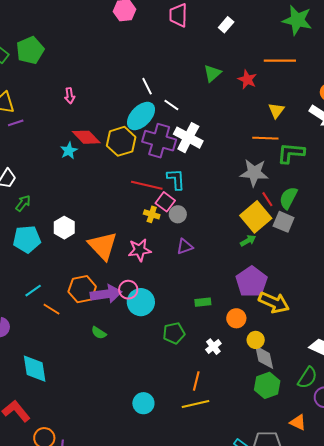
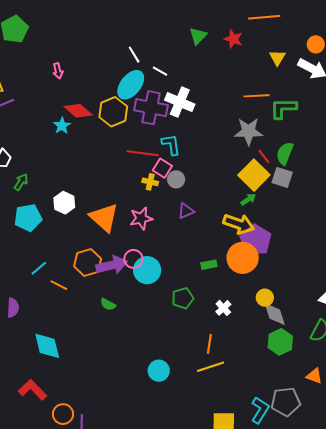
yellow triangle: (276, 110) -> (277, 58), moved
yellow arrow: (274, 303) -> (239, 224), moved
orange circle: (236, 318) -> (243, 258), moved, size x1.6

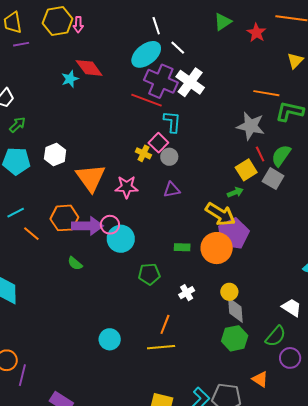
yellow hexagon: (113, 112) -> (58, 21), moved
red line: (143, 153) -> (146, 100), moved
yellow square: (254, 175) -> (246, 170), size x0.7

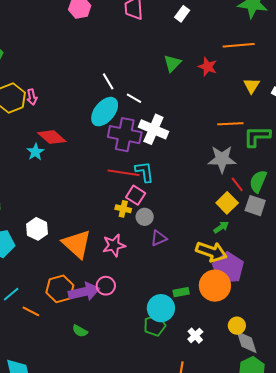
red line: (146, 100) -> (124, 173), moved
gray circle: (169, 157) -> (145, 217), moved
cyan circle: (121, 239) -> (161, 308), moved

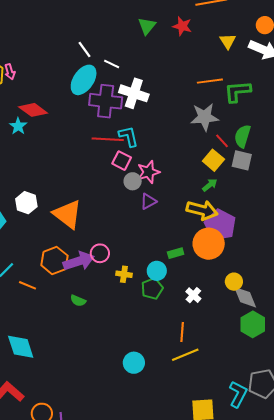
yellow cross: (123, 209) -> (124, 274), moved
pink star: (114, 245) -> (148, 172), moved
cyan circle: (161, 308) -> (157, 271), size x0.7

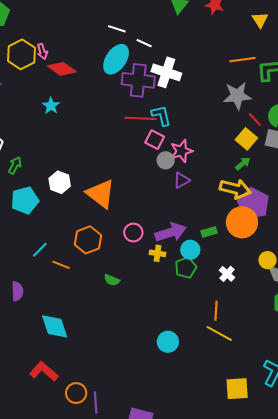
white line: (84, 50) -> (117, 29), turned -36
red diamond: (33, 110) -> (62, 69), moved
purple arrow: (79, 261) -> (171, 232), moved
yellow line: (185, 355) -> (219, 334), turned 52

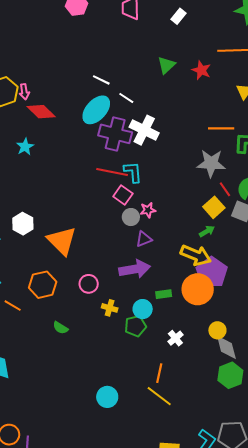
pink star: (181, 151) -> (148, 210), size x0.7
purple arrow: (171, 232) -> (135, 269), moved

